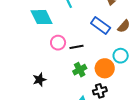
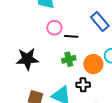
black star: (39, 80) -> (27, 59), size x1.6

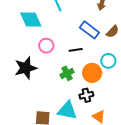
black line: (71, 36) -> (76, 50), moved
black star: (27, 59) -> (26, 68), moved

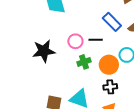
pink circle: (46, 46) -> (75, 41), moved
black cross: (86, 95) -> (110, 87), moved

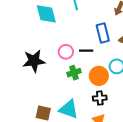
blue rectangle: (112, 22) -> (103, 33), turned 30

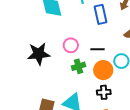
blue rectangle: (103, 33) -> (100, 14), moved
black line: (86, 51) -> (97, 49), moved

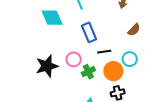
blue rectangle: (100, 14) -> (89, 32), moved
pink circle: (71, 45) -> (74, 59), moved

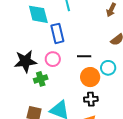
blue rectangle: (89, 32) -> (57, 33), moved
green cross: (88, 72) -> (41, 79), moved

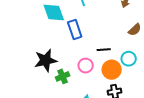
pink circle: (53, 59) -> (86, 66), moved

